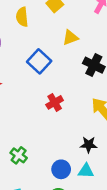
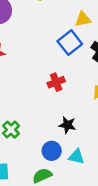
blue square: (39, 61) -> (70, 43), moved
black star: (89, 145) -> (67, 125), moved

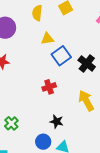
yellow triangle: (83, 19) -> (47, 39), moved

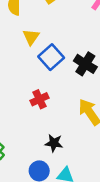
yellow triangle: (47, 39) -> (31, 37), turned -40

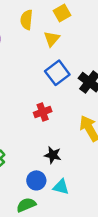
yellow triangle: (31, 37) -> (52, 39), moved

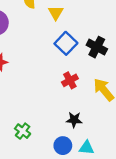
red cross: (43, 112) -> (70, 80), moved

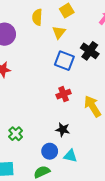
blue square: (66, 43) -> (64, 61), turned -30
black cross: (97, 47) -> (90, 51), moved

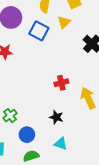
blue square: (64, 61) -> (39, 31), moved
blue circle: (50, 151) -> (27, 135), moved

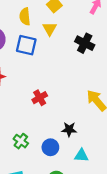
red cross: (61, 83) -> (40, 98), moved
blue circle: (27, 135) -> (50, 147), moved

